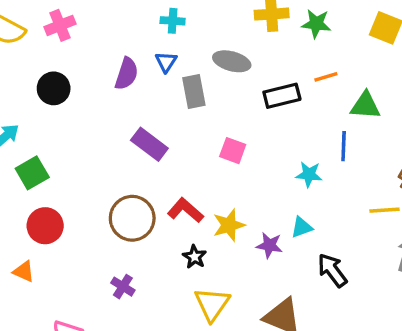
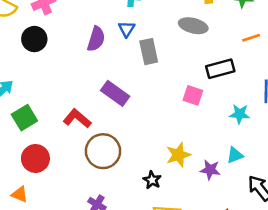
gray ellipse: (232, 61) -> (193, 26), moved
black circle: (54, 88) -> (34, 39), moved
black rectangle: (282, 96) -> (220, 69), moved
pink square: (233, 151) -> (193, 95), moved
red L-shape: (185, 210) -> (77, 118), moved

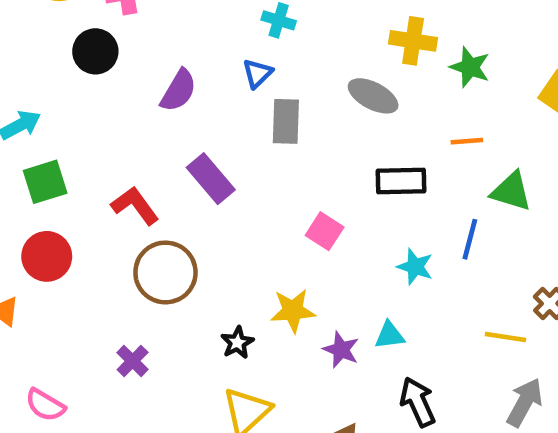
purple semicircle: (96, 39) -> (178, 91), moved
pink square: (193, 95) -> (325, 231), moved

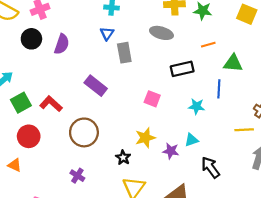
purple semicircle: (178, 91) -> (62, 44), moved
red L-shape: (135, 206) -> (51, 104), moved

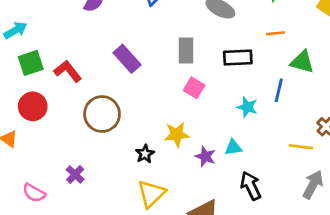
gray rectangle: (124, 53) -> (186, 50), moved
purple cross: (77, 176) -> (75, 174), moved

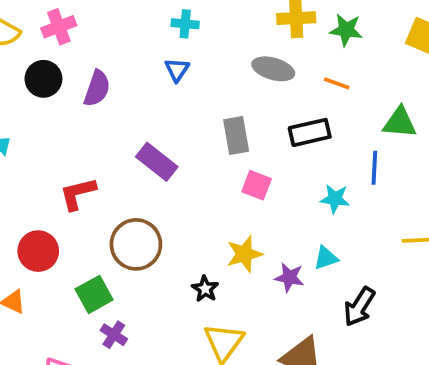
orange line: (276, 33) -> (337, 83), moved, turned 36
green square: (31, 63) -> (94, 294), moved
red L-shape: (68, 71) -> (78, 194), turned -56
black arrow: (251, 186) -> (359, 307), turned -112

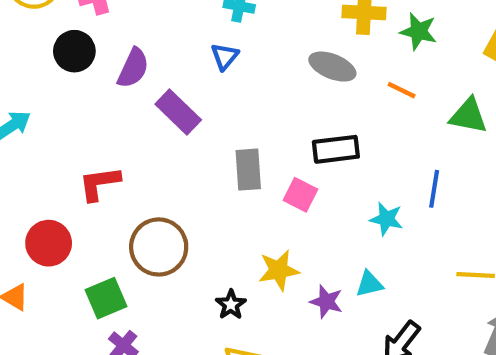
green triangle: (400, 123) -> (468, 116), moved
black rectangle: (310, 132) -> (336, 149), moved
gray rectangle: (236, 136) -> (248, 170), moved
purple rectangle: (157, 162) -> (178, 112), moved

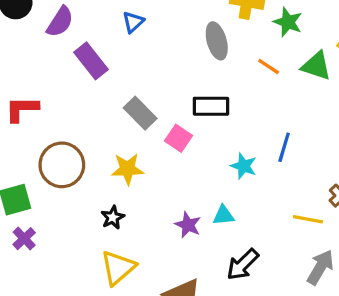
gray ellipse: (332, 67) -> (217, 41), turned 45
green triangle: (468, 116) -> (316, 66), moved
gray rectangle: (248, 170) -> (140, 113), turned -48
yellow star: (279, 270) -> (127, 169), moved

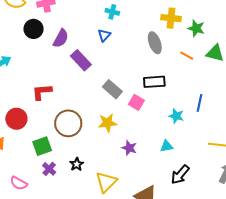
black star: (113, 217) -> (77, 164), moved
purple star: (188, 225) -> (129, 148), moved

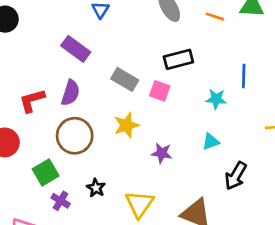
purple semicircle: (61, 38) -> (70, 93), moved

